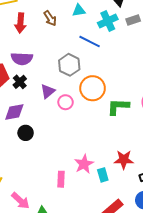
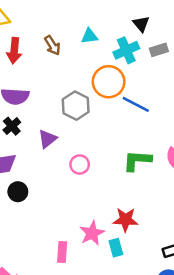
blue line: (90, 41) -> (136, 104), moved
orange circle: (93, 88) -> (109, 82), moved
pink circle: (66, 102) -> (80, 164), moved
red star: (124, 160) -> (125, 220), moved

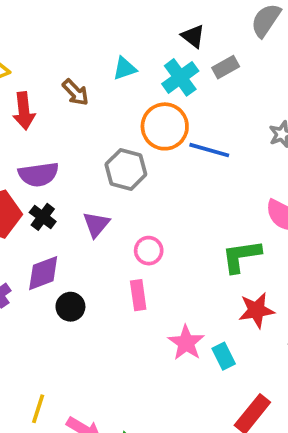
green L-shape: (137, 161) -> (241, 256), moved
red star: (125, 220) -> (256, 310), moved
pink rectangle: (62, 252) -> (138, 295), moved

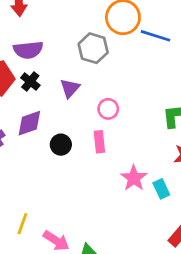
black circle: (70, 307) -> (61, 145), moved

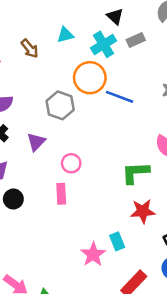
black circle: (61, 145) -> (13, 199), moved
pink star: (134, 178) -> (93, 254), moved

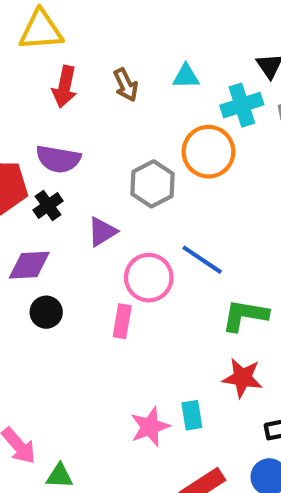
blue line: (119, 97) -> (202, 260), moved
pink circle: (71, 163) -> (149, 278), size x1.5

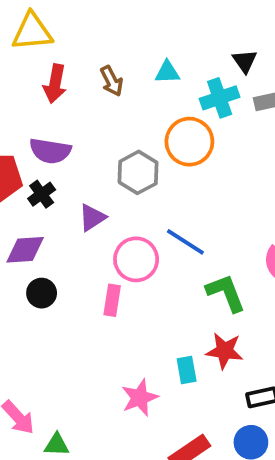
green L-shape: (245, 315) -> (226, 293), turned 60
cyan rectangle: (192, 415) -> (187, 370), moved

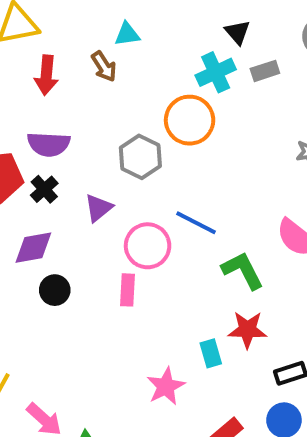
cyan triangle: (167, 72) -> (127, 34), moved

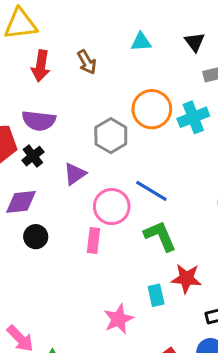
cyan triangle: (127, 34) -> (141, 42), moved
cyan cross: (216, 72) -> (193, 117), moved
green L-shape: (243, 270) -> (160, 236), moved

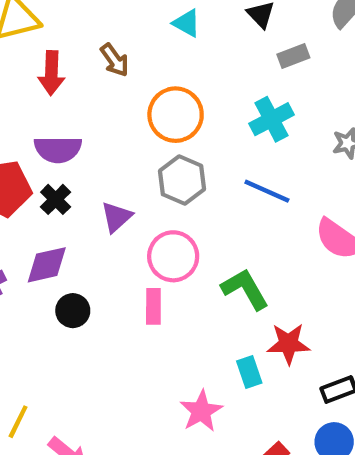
cyan triangle: (141, 42) -> (187, 23), turned 40
orange circle: (152, 109) -> (176, 115), moved
gray hexagon: (111, 136) -> (182, 180), moved
blue line: (151, 191) -> (267, 191), moved

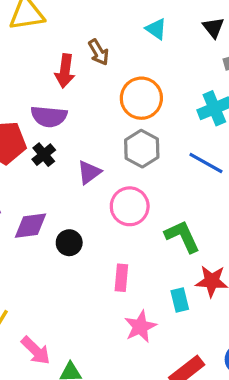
red arrow: (51, 73) -> (65, 71), moved
purple diamond: (47, 265) -> (30, 226), moved
pink rectangle: (153, 306) -> (121, 278), moved
black circle: (73, 311) -> (69, 243), moved

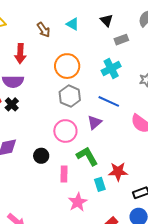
brown arrow: (99, 52) -> (44, 30), moved
purple triangle: (89, 172) -> (95, 122), moved
green L-shape: (182, 236) -> (87, 156), moved
black circle: (69, 243) -> (41, 156), moved

